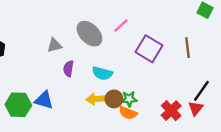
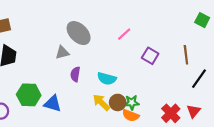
gray ellipse: (89, 34) -> (79, 33), moved
purple square: (149, 49) -> (150, 56), size x0.7
black line: (201, 91) -> (199, 79), moved
yellow arrow: (96, 99) -> (101, 102), turned 48
green hexagon: (18, 105) -> (29, 95), moved

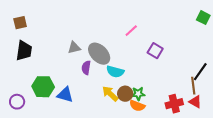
gray ellipse: (79, 33) -> (99, 54), moved
brown line: (186, 55) -> (193, 86), moved
red triangle: (194, 111) -> (195, 102), turned -40
red cross: (171, 113) -> (174, 104), turned 30

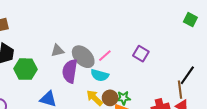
pink line: (131, 31) -> (105, 56), moved
purple semicircle: (86, 68) -> (70, 71), size x1.6
green hexagon: (43, 87) -> (26, 69), moved

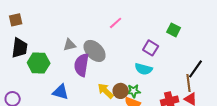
green square: (190, 20) -> (174, 30), moved
pink line: (105, 56) -> (116, 23), moved
cyan semicircle: (100, 75) -> (144, 69), moved

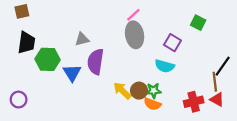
gray ellipse: (95, 51) -> (135, 35), moved, turned 35
blue triangle: (61, 92) -> (72, 73), moved, turned 42

